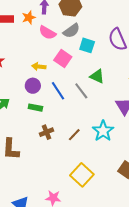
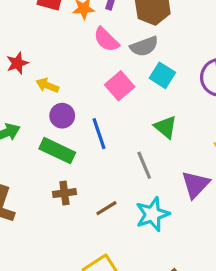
yellow arrow: (39, 66) -> (47, 85), moved
gray line: (81, 91) -> (144, 165), moved
green rectangle: (35, 108) -> (57, 151), size x1.5

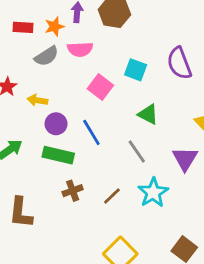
pink semicircle: (106, 40) -> (80, 49), turned -35
gray semicircle: (144, 46) -> (47, 56), moved

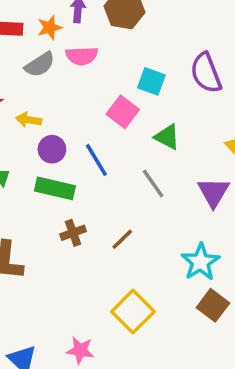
pink square: (100, 87) -> (123, 112), moved
cyan star: (153, 193) -> (200, 262), moved

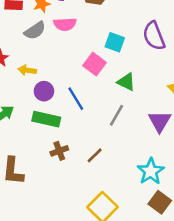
gray line: (153, 183) -> (116, 115), turned 65

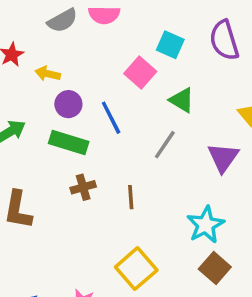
brown line: (95, 155) -> (131, 197), turned -54

